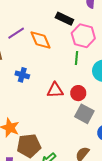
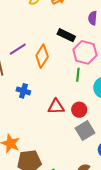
orange diamond: (41, 40) -> (42, 56), turned 55
gray square: (84, 114) -> (85, 130), turned 30

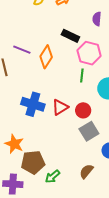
purple line: (18, 49) -> (22, 50), turned 54
blue cross: (23, 91) -> (33, 104), moved, size x1.6
red triangle: (56, 107) -> (60, 107), turned -30

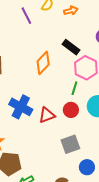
purple line: (22, 50) -> (26, 16), moved, turned 30
red circle: (83, 110) -> (71, 110), moved

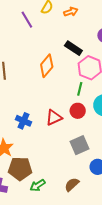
blue cross: (21, 107) -> (24, 121), moved, size x0.7

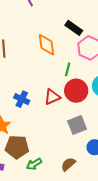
orange diamond: (47, 66) -> (46, 45), turned -50
green line: (80, 89) -> (68, 69), moved
red circle: (78, 111) -> (76, 91), size x1.5

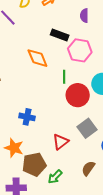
red triangle: (52, 97) -> (61, 142), moved

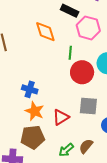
gray square: (87, 128) -> (88, 106), turned 36
orange star: (14, 148) -> (35, 111), moved
green arrow: (55, 177) -> (66, 150), moved

